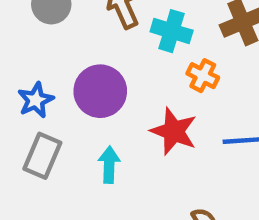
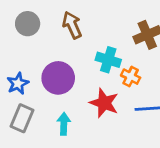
cyan cross: (172, 31) -> (108, 60), moved
orange cross: (203, 76) -> (131, 77), moved

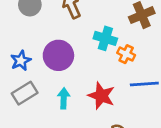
red star: (104, 103) -> (101, 96), moved
gray rectangle: (22, 118) -> (25, 93), turned 35

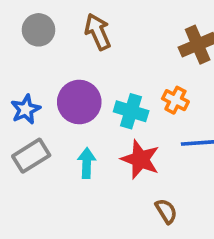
cyan cross: (105, 38) -> (131, 111), moved

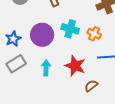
cyan cross: (131, 111) -> (70, 29), moved
brown semicircle: (166, 211) -> (91, 86), moved, turned -96

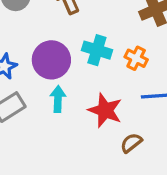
cyan arrow: (46, 68) -> (58, 99), moved

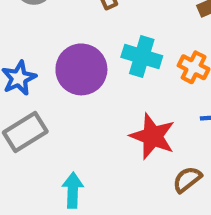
cyan arrow: (58, 99) -> (73, 190), moved

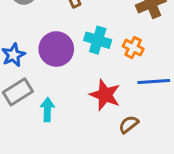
cyan arrow: (73, 190) -> (47, 110), moved

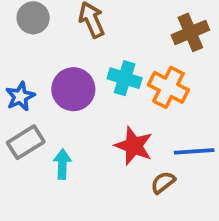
orange cross: (133, 48) -> (168, 87), size x1.5
blue line: (154, 82) -> (194, 151), moved

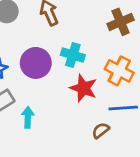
orange cross: (168, 87) -> (119, 71), moved
red star: (134, 146) -> (83, 88), moved

